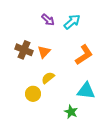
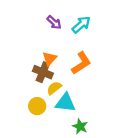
brown cross: (24, 50) -> (43, 72), moved
orange L-shape: (84, 55) -> (81, 63), moved
cyan triangle: (86, 91) -> (65, 103), moved

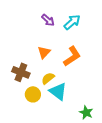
brown cross: (43, 72) -> (21, 72), moved
cyan triangle: (65, 103) -> (58, 91), turned 30
green star: (80, 126) -> (86, 113), moved

